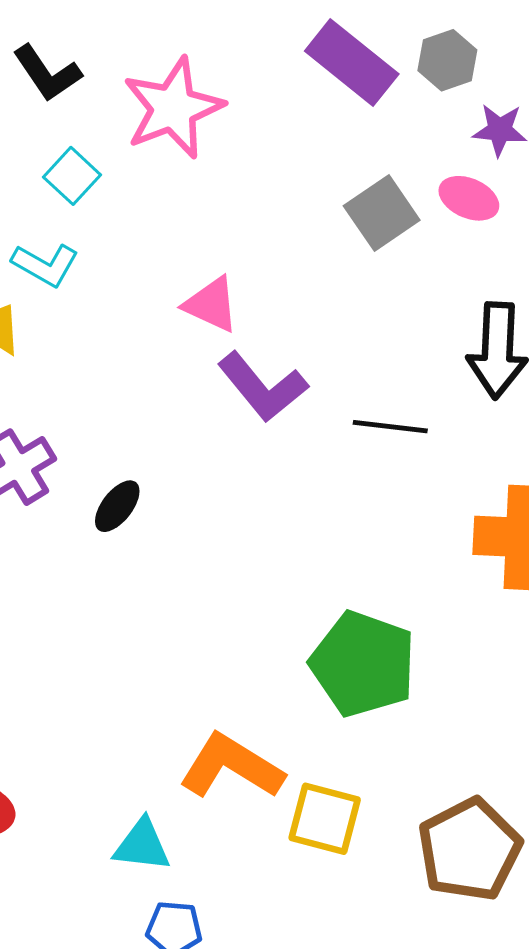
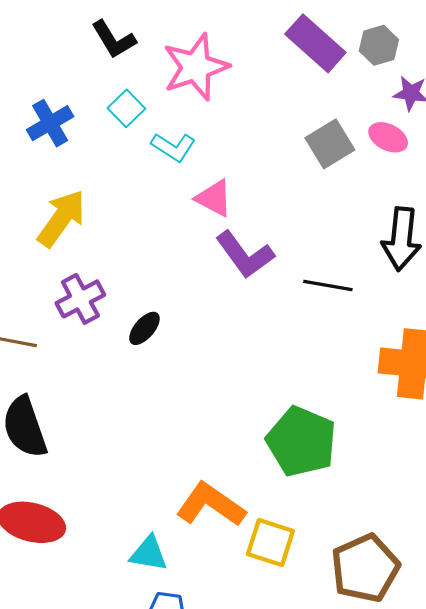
cyan L-shape: (45, 265) -> (173, 147), moved

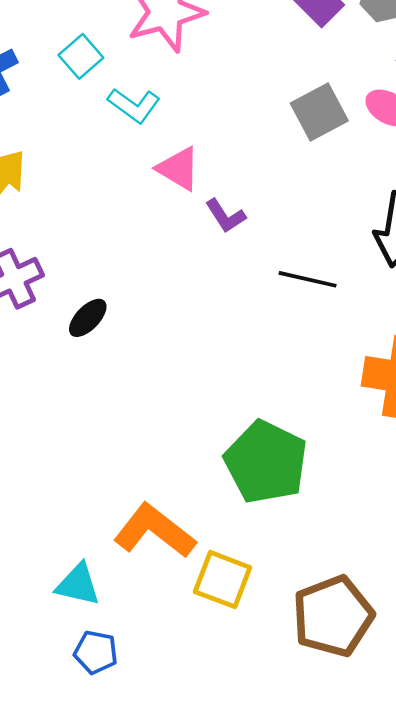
purple L-shape: (245, 255) -> (225, 216), moved, size x0.6

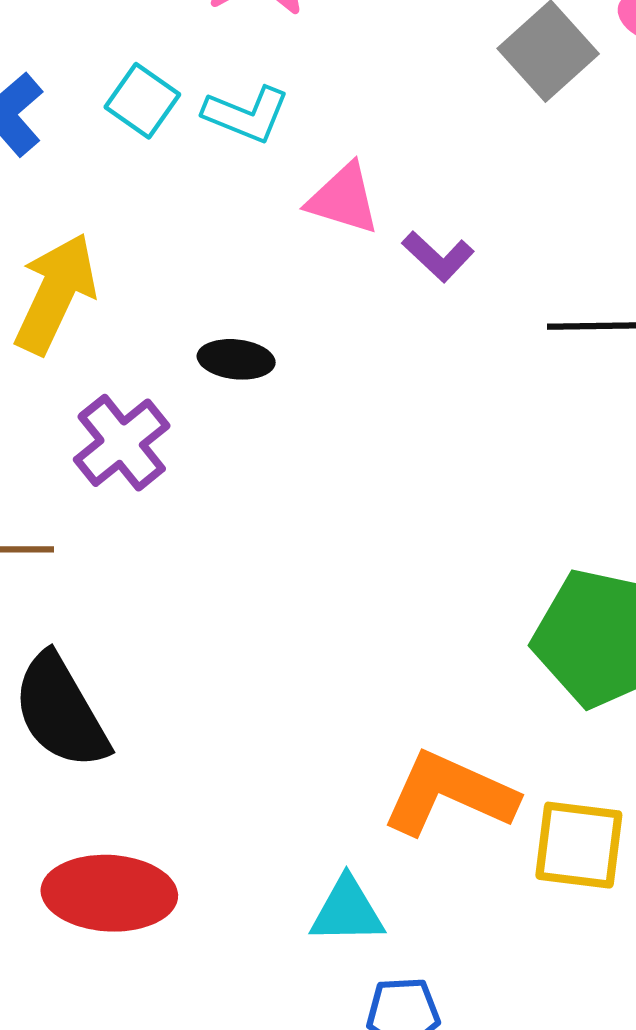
cyan square: (81, 56) -> (142, 101), moved
black ellipse: (88, 318) -> (236, 359), moved, turned 66

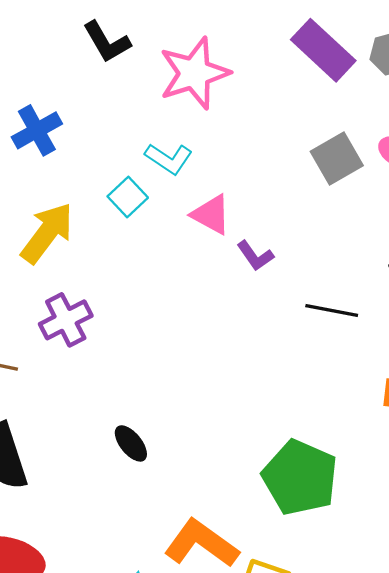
cyan square: (142, 101) -> (128, 197), moved
black ellipse: (236, 359) -> (131, 443), moved, turned 33

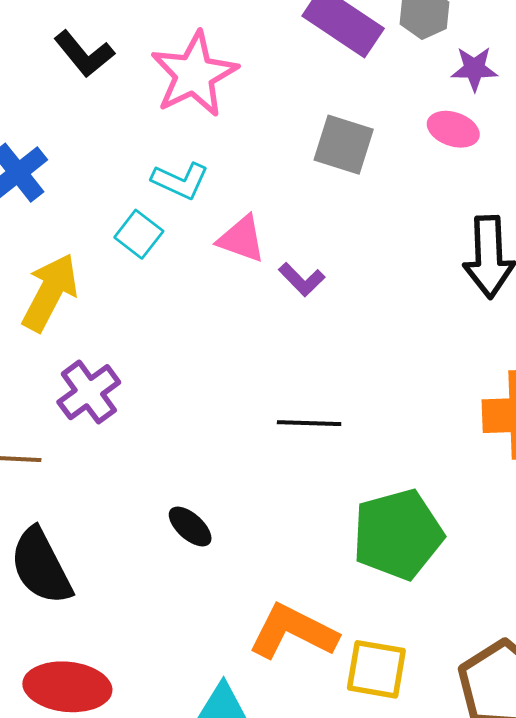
gray square: (337, 159) -> (344, 145), moved, turned -33
black line: (332, 310) -> (309, 423), moved
green pentagon: (300, 477) -> (398, 534), turned -30

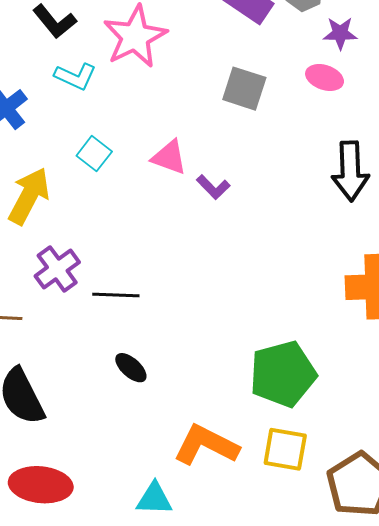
cyan L-shape: (180, 181) -> (75, 76), moved
black line: (309, 423) -> (116, 295), moved
yellow square: (376, 669) -> (285, 449), moved

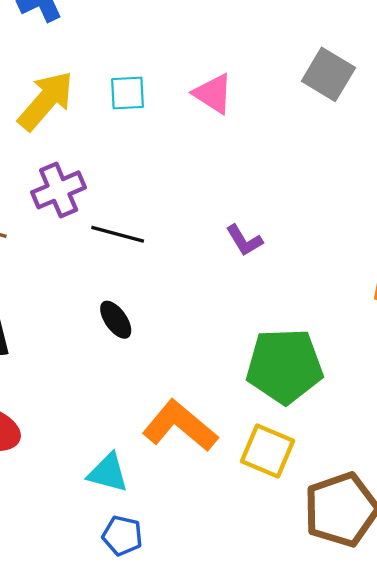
gray square: (244, 89) -> (328, 74), moved
cyan square: (94, 154) -> (128, 93), moved, turned 36
purple L-shape: (213, 187) -> (244, 240), moved

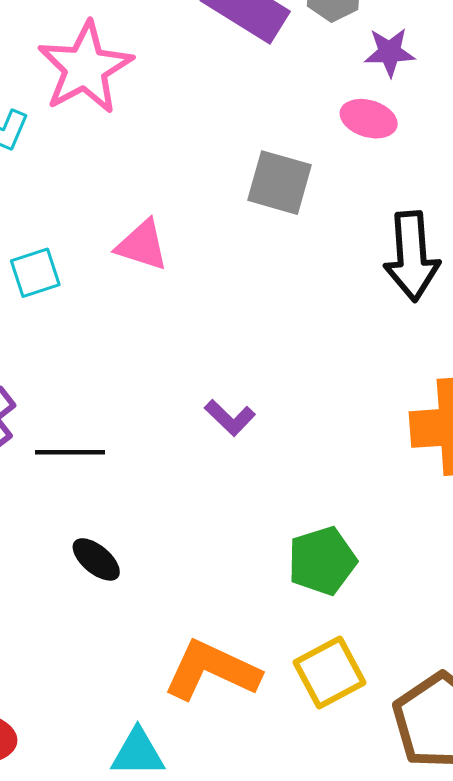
green pentagon: (284, 366) -> (322, 561), size x0.7
yellow square: (268, 451) -> (329, 673), turned -36

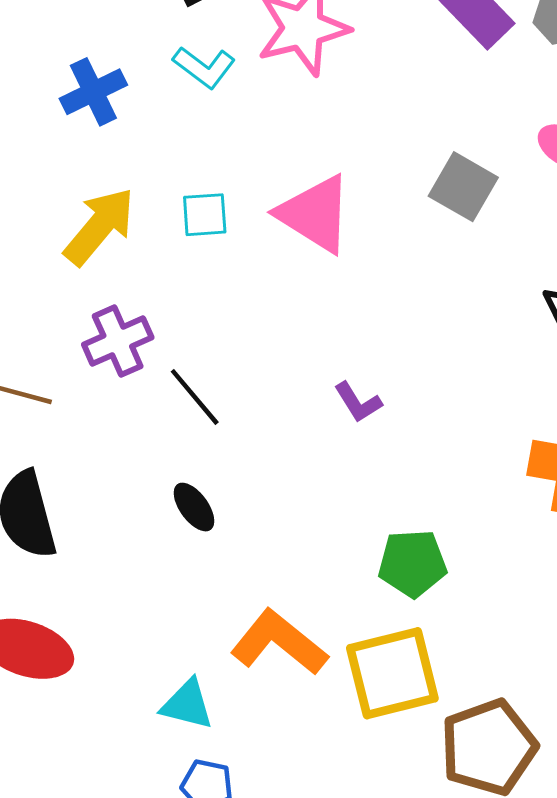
pink triangle: (142, 245) -> (315, 214), size x1.5
black line: (70, 452) -> (195, 397), turned 36
yellow square: (329, 673) -> (392, 673), size x1.4

